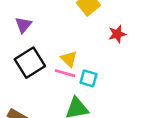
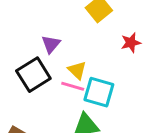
purple triangle: (23, 25) -> (51, 44), moved
cyan square: (89, 78) -> (99, 92), size x1.5

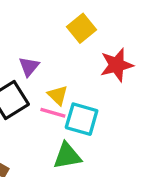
red star: (131, 43) -> (117, 65), size x1.5

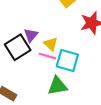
purple triangle: (29, 67) -> (31, 35), moved

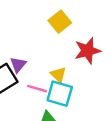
yellow triangle: (51, 44) -> (58, 75), moved

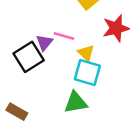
pink line: (37, 89) -> (64, 36), moved

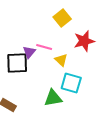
black square: (29, 57) -> (17, 63), turned 30
cyan square: (87, 72) -> (71, 83), moved

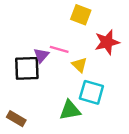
yellow square: (62, 18) -> (81, 15), turned -30

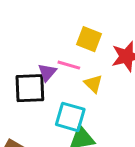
yellow square: (81, 15) -> (89, 39), moved
cyan square: (91, 92) -> (70, 117), moved

